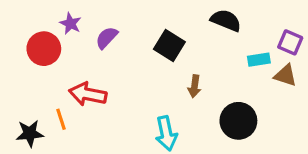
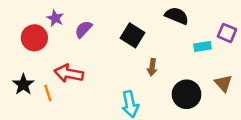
brown triangle: (286, 75) -> (223, 83), moved, turned 30
black star: (30, 133) -> (23, 84), moved, turned -30

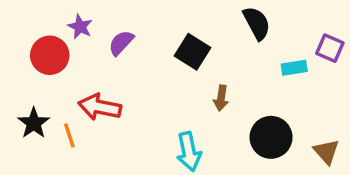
black semicircle: (177, 16) -> (257, 23), turned 40
brown triangle: (223, 83) -> (326, 152), moved

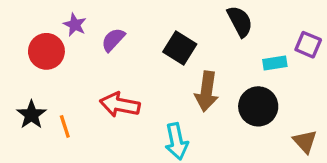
brown arrow: (221, 98) -> (207, 91), size x1.6
red arrow: (100, 107) -> (120, 105), moved
black circle: (271, 137) -> (258, 106), moved

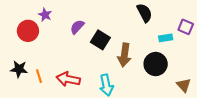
purple semicircle: (113, 40) -> (77, 27), moved
black square: (180, 48) -> (100, 40), moved
red arrow: (120, 105) -> (68, 79), moved
black star: (31, 115) -> (19, 69), turned -30

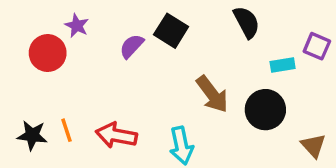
black square: (100, 40) -> (171, 31), moved
brown arrow: (124, 55) -> (212, 94), turned -45
black star: (19, 69) -> (32, 135), moved

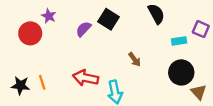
brown arrow: (212, 94) -> (135, 59), size x0.6
black circle: (265, 110) -> (181, 72), moved
red arrow: (116, 135) -> (86, 78), moved

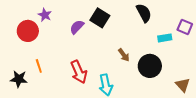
black circle: (181, 72) -> (150, 66), moved
red arrow: (86, 78) -> (79, 72), turned -125
orange line: (42, 82) -> (39, 66), moved

